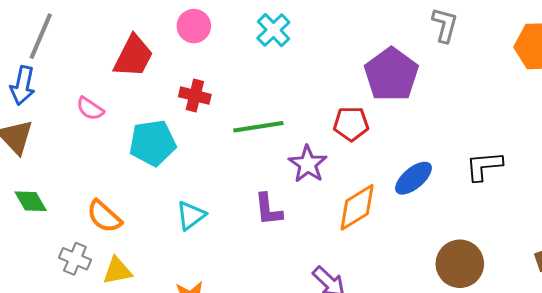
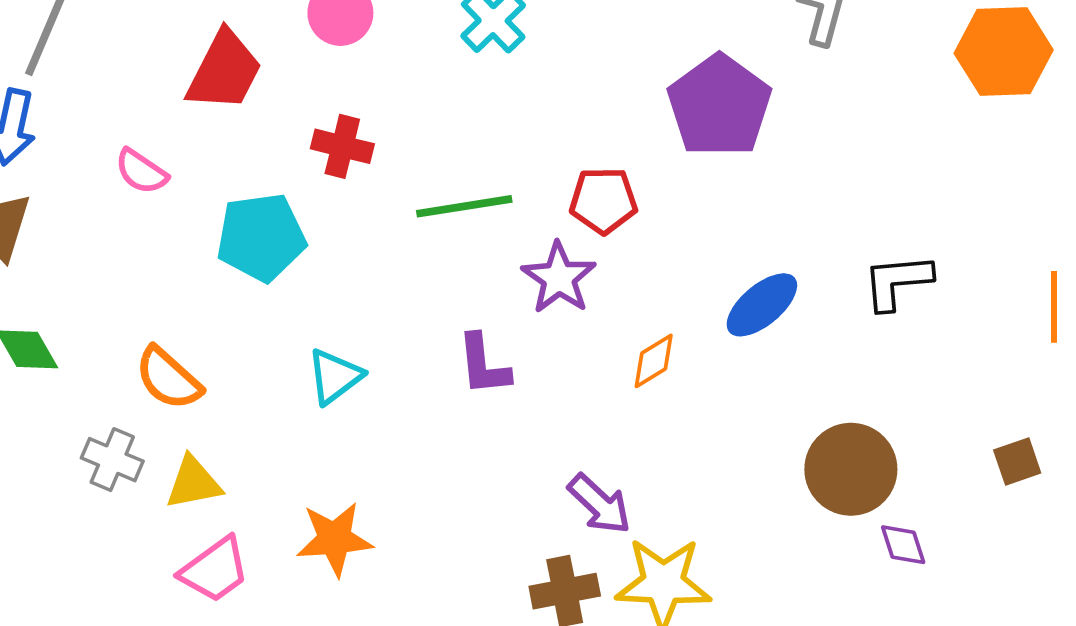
red pentagon: (351, 124) -> (603, 200), moved
orange diamond: (357, 207) -> (654, 361), size x0.6

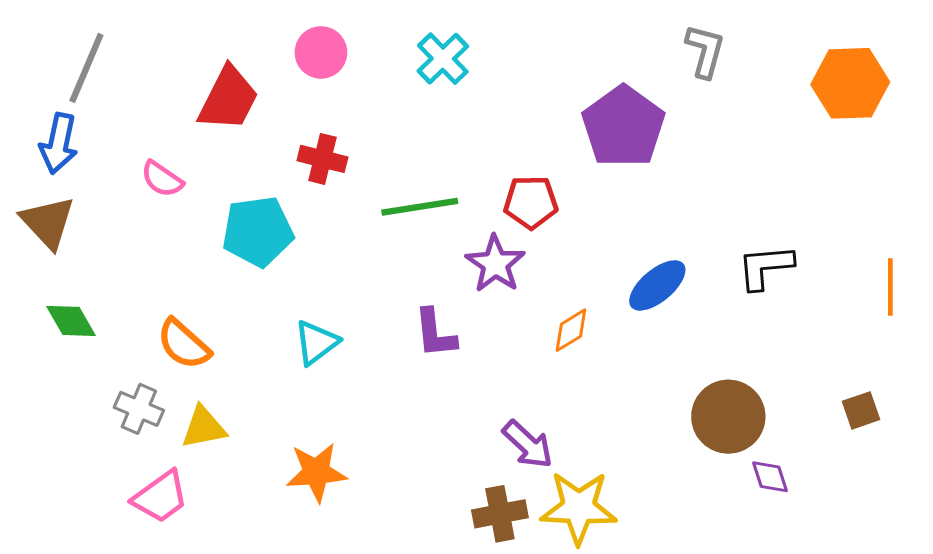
pink trapezoid: (215, 570) -> (160, 497), moved

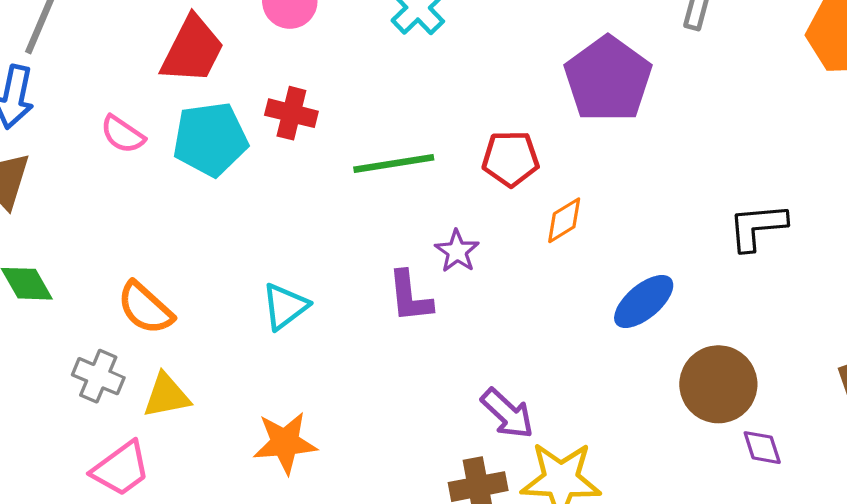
cyan pentagon: (258, 231) -> (210, 139), moved
purple star: (495, 264) -> (457, 251), moved, size x0.7
blue ellipse: (657, 285) -> (644, 301), moved
orange diamond: (571, 330) -> (564, 220), moved

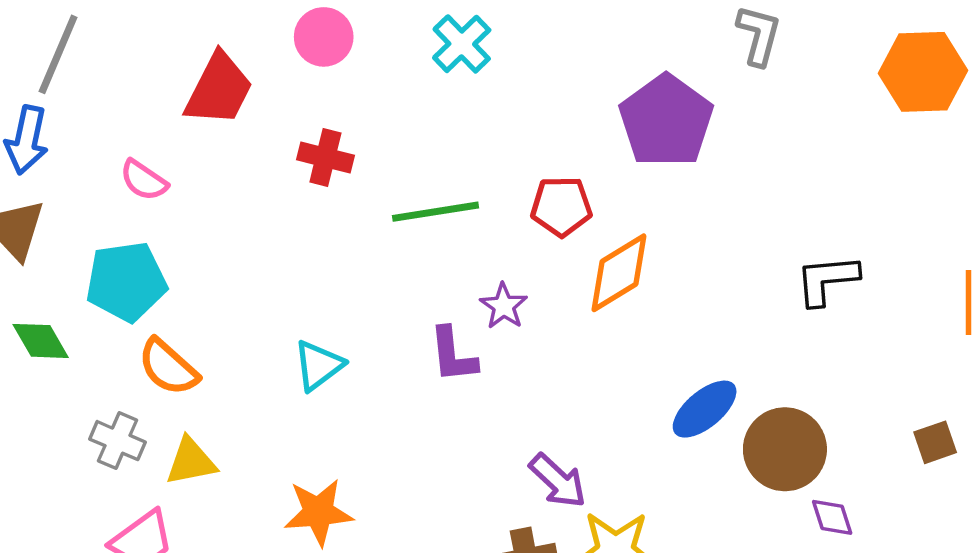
cyan pentagon: (210, 139) -> (126, 282), moved
orange diamond: (564, 220) -> (619, 273), size x1.6
blue ellipse: (644, 301) -> (705, 409), moved

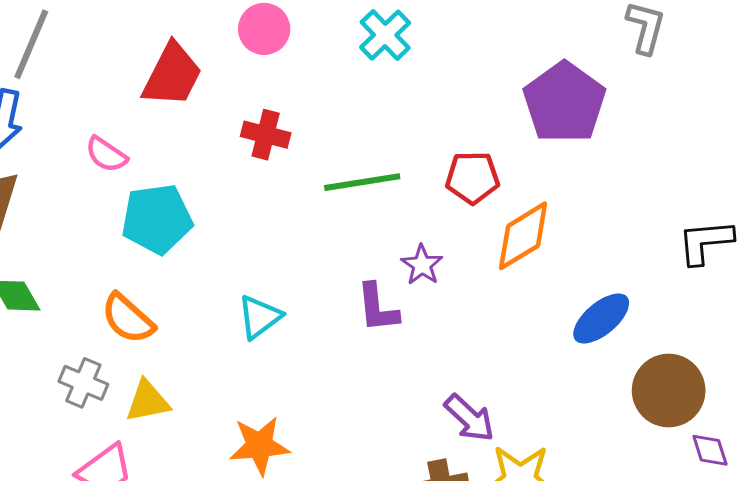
cyan pentagon: (126, 282) -> (157, 219), moved
blue ellipse: (705, 409) -> (601, 319), moved

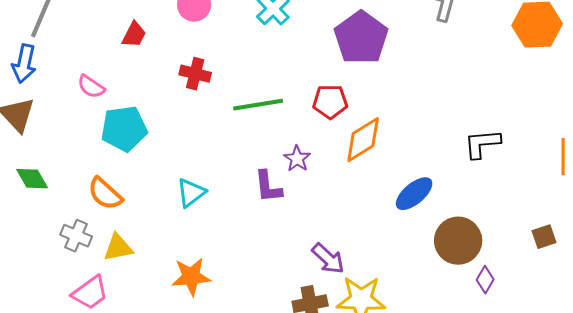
red trapezoid: (172, 75) -> (134, 35), size x0.6
purple pentagon: (564, 102) -> (361, 38), moved
purple diamond: (710, 450) -> (485, 280), turned 48

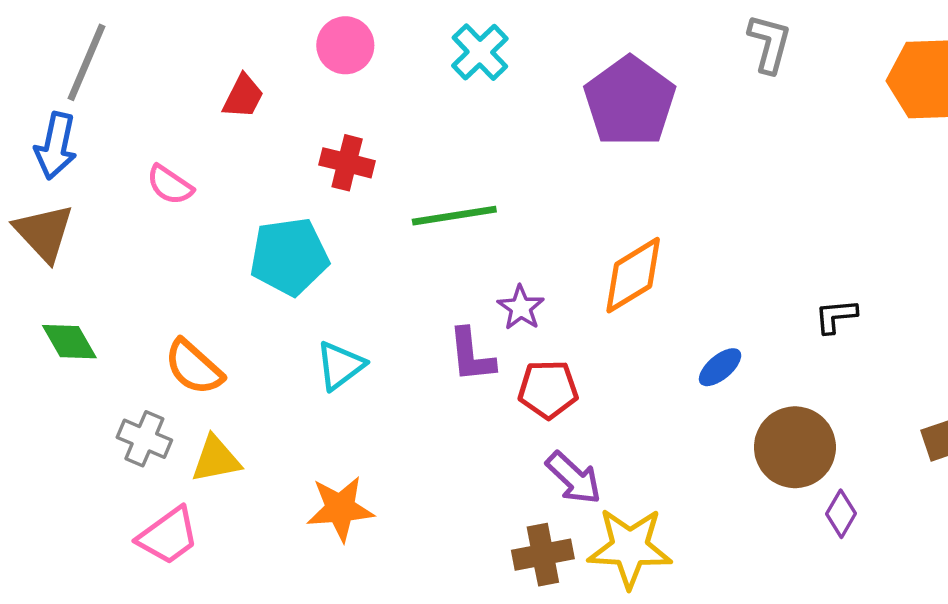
red pentagon: (330, 102) -> (548, 389), moved
cyan pentagon: (124, 129) -> (289, 256), moved
black L-shape: (482, 144) -> (836, 316), moved, size x0.7
blue ellipse: (414, 194) -> (720, 367), size x0.7

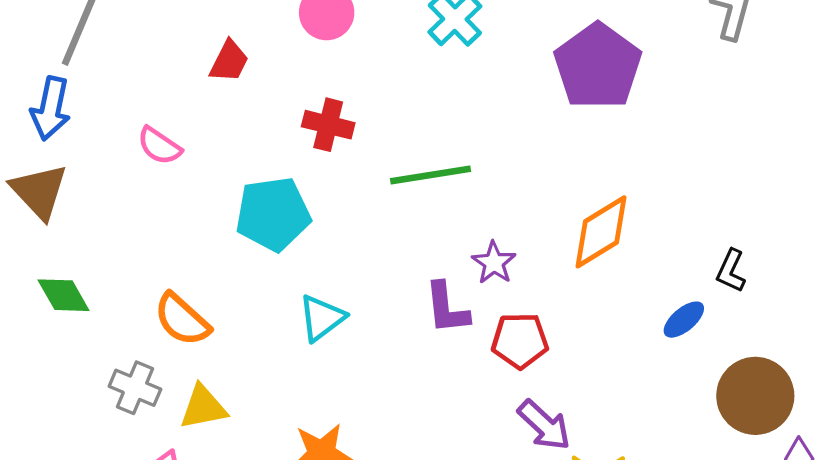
black L-shape: (836, 316) -> (731, 271), moved, turned -60

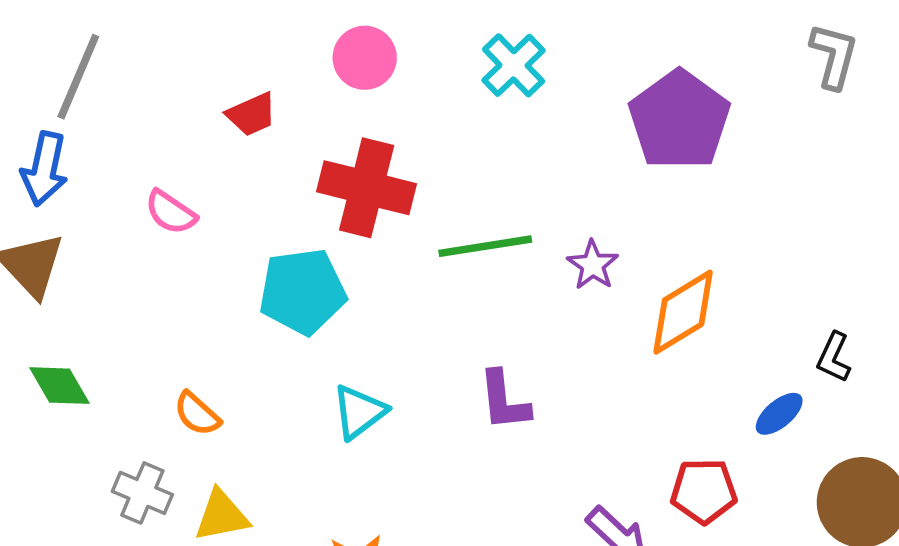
red trapezoid: (229, 61) -> (252, 114), turned 39
red cross: (328, 125) -> (367, 188), size x1.6
purple star: (494, 263) -> (593, 265), moved
orange semicircle: (182, 320) -> (197, 414), size x0.7
red pentagon: (520, 341) -> (704, 491), moved

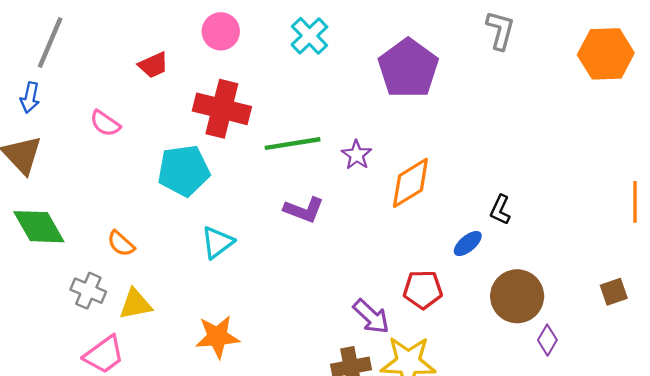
blue arrow: (44, 169) -> (30, 98), size x0.7
green diamond: (59, 386) -> (39, 227), size x1.4
purple L-shape: (504, 401) -> (304, 210), moved, turned -63

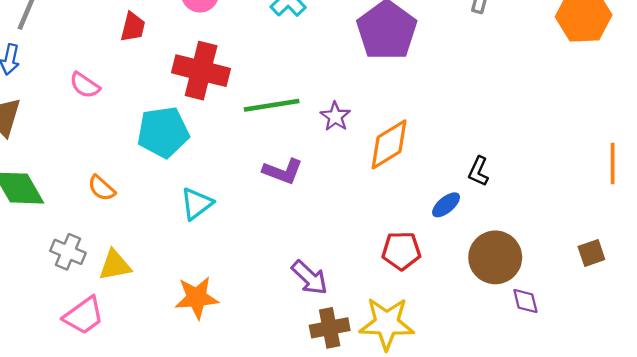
red trapezoid: (153, 65) -> (133, 27), turned -52
orange semicircle: (121, 244) -> (102, 188), moved
purple arrow: (371, 316) -> (310, 278), moved
purple diamond: (547, 340) -> (525, 301), turned -44

